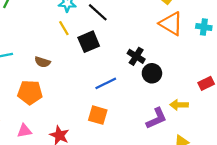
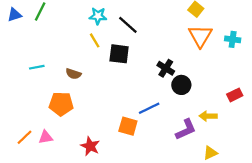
orange triangle: (171, 24) -> (200, 36), turned 30
black square: (89, 42) -> (119, 54), turned 30
blue line: (106, 83) -> (149, 108), moved
pink triangle: (24, 131) -> (46, 137), moved

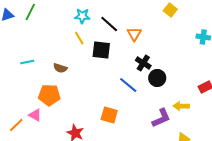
orange triangle: (200, 36) -> (134, 34), moved, size x0.7
blue line: (149, 108) -> (128, 85), moved, turned 66
pink triangle: (46, 137) -> (35, 115), moved, turned 40

